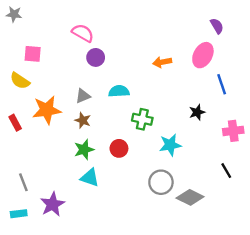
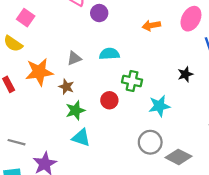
pink square: (33, 54) -> (26, 18), turned 30
purple circle: (96, 57) -> (99, 13), moved
brown star: (83, 120) -> (66, 87), moved
red circle: (119, 148) -> (109, 100), moved
gray line: (23, 182) -> (16, 142), turned -54

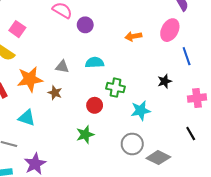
gray triangle: (74, 58) -> (62, 67), turned 32
green star: (75, 110) -> (85, 135), moved
cyan triangle: (81, 138) -> (27, 118), moved

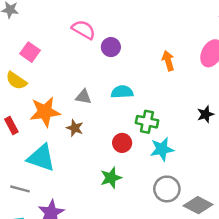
orange arrow: (133, 36) -> (168, 61), turned 84
cyan star: (141, 111) -> (162, 149), moved
cyan triangle: (27, 118) -> (41, 158), size x1.4

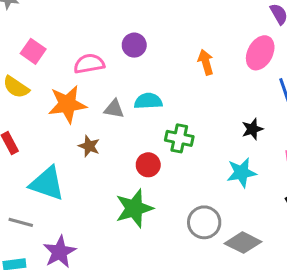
pink semicircle: (84, 30) -> (89, 64), moved, turned -40
gray triangle: (84, 97) -> (114, 109), moved
orange star: (45, 112) -> (67, 104), moved
cyan star: (162, 149) -> (242, 173), moved
green star: (111, 178) -> (134, 208), size x1.4

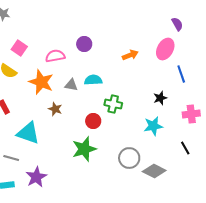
orange arrow: (206, 62) -> (130, 55), turned 84
orange star: (67, 104) -> (41, 82), turned 30

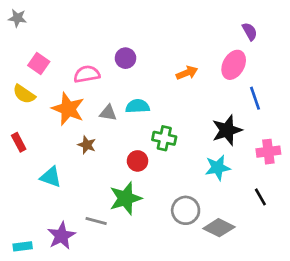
black star: (160, 98) -> (227, 130), size x1.6
cyan triangle: (28, 133) -> (51, 177), size x0.7
gray line: (11, 158) -> (96, 221), moved

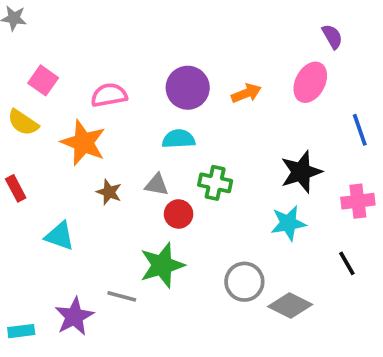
purple circle: (125, 58) -> (188, 88), moved, size x1.5
blue line: (255, 98) -> (360, 130), moved
gray triangle: (108, 113) -> (157, 185), moved

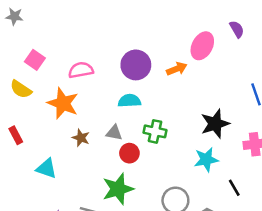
pink ellipse: (310, 82) -> (202, 46), moved
black line: (347, 263) -> (234, 188), moved

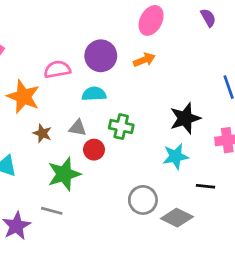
pink ellipse: (202, 46) -> (151, 20), moved
pink semicircle: (81, 70) -> (57, 69), moved
black line: (234, 188) -> (205, 186), turned -54
green star: (118, 189) -> (64, 174), moved

